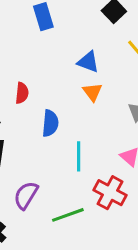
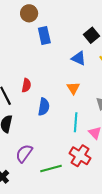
blue triangle: (88, 62) -> (79, 58), moved
cyan line: (79, 156) -> (76, 122), moved

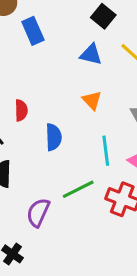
green line: (51, 169) -> (78, 189), moved

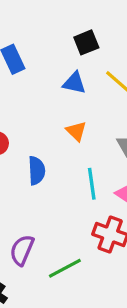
black square: (103, 16) -> (86, 42), turned 30
green line: (78, 189) -> (65, 268), moved

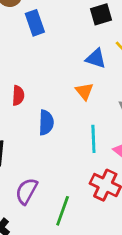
blue triangle: (74, 83) -> (96, 58), moved
green line: (65, 268) -> (63, 211), turned -48

